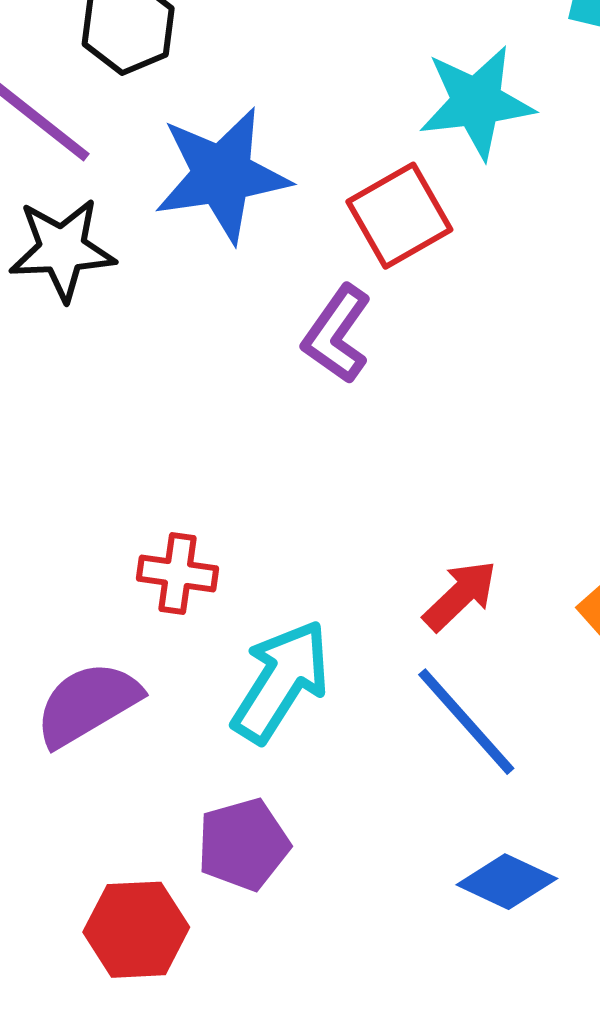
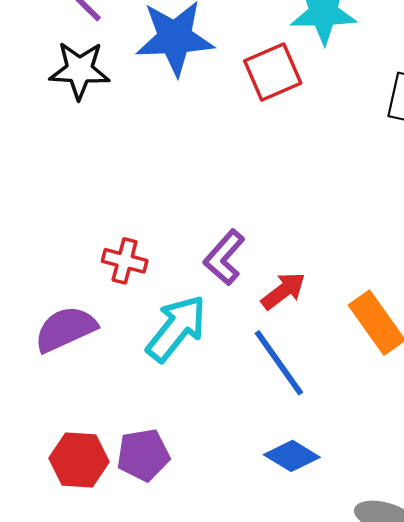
purple L-shape: (337, 334) -> (224, 257), moved
purple pentagon: (243, 844) -> (143, 455), moved

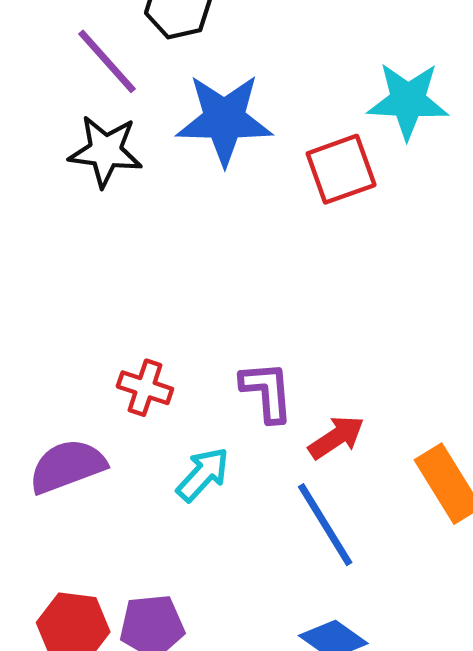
purple L-shape: (224, 257) -> (267, 392), turned 130
cyan arrow: (176, 328) -> (203, 474), size x0.7

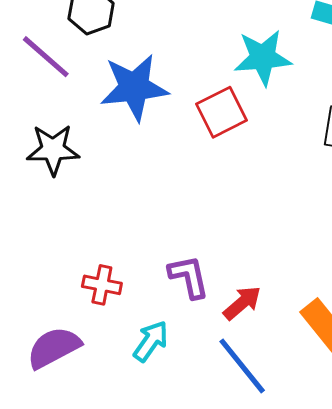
black star: (105, 151) -> (53, 150), moved

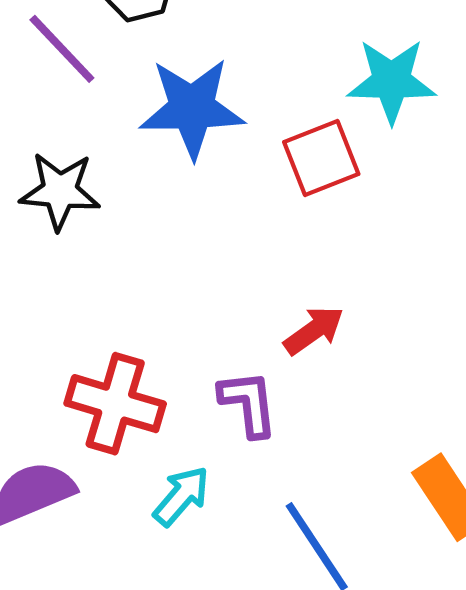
red cross: (102, 285) -> (115, 404), size x1.6
red arrow: (242, 303) -> (314, 330), moved

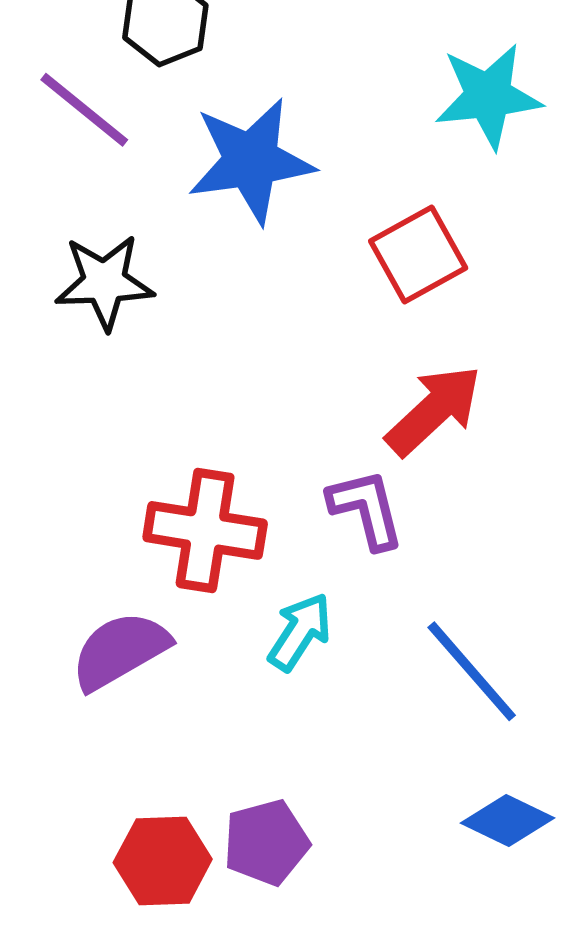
red square: (321, 158) -> (418, 255), moved
red arrow: (314, 330) -> (434, 410), size x1.4

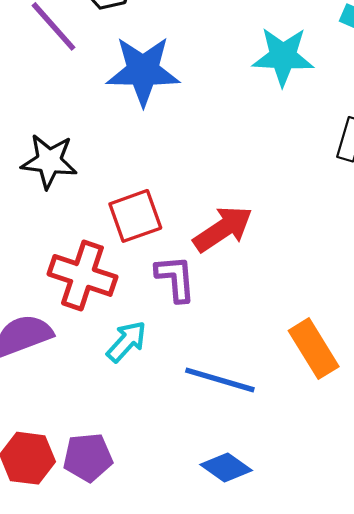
red square: (418, 255) -> (135, 216), moved
black star: (104, 282) -> (49, 161), moved
blue line: (472, 671) -> (220, 380), turned -42

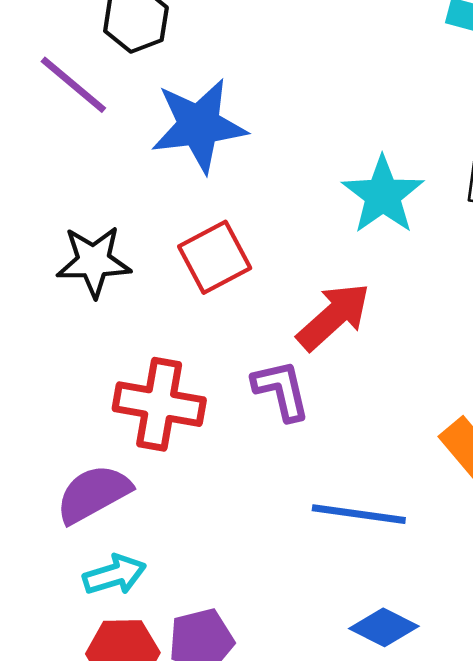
cyan star: (283, 57) -> (383, 195), moved, turned -30
red square: (135, 216) -> (215, 257), moved
cyan arrow: (127, 342) -> (114, 575), moved, turned 39

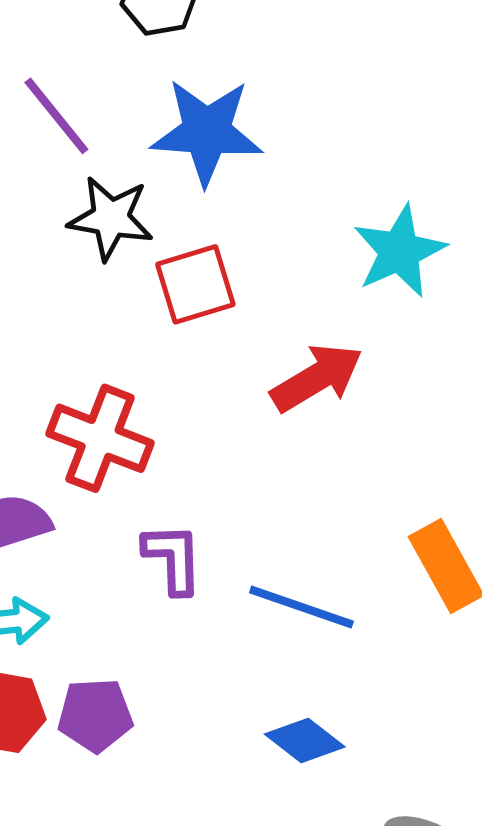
purple line: (73, 85) -> (56, 116), moved
black star: (94, 261) -> (111, 218), moved
purple L-shape: (281, 390) -> (173, 558), moved

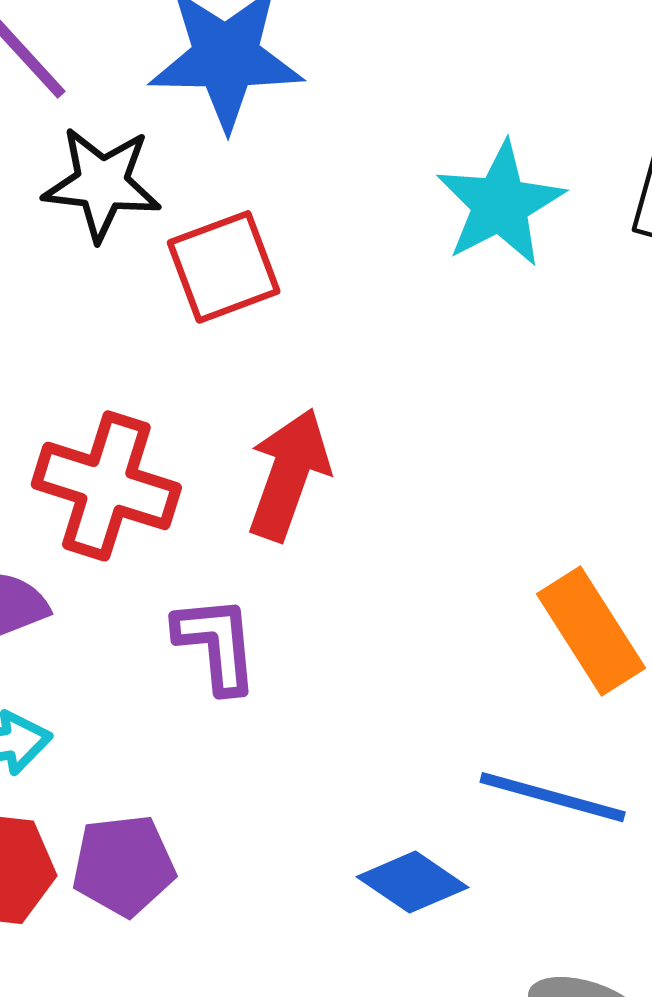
red arrow: (317, 378) -> (289, 474), moved, turned -36
blue line: (301, 607) -> (553, 797), moved

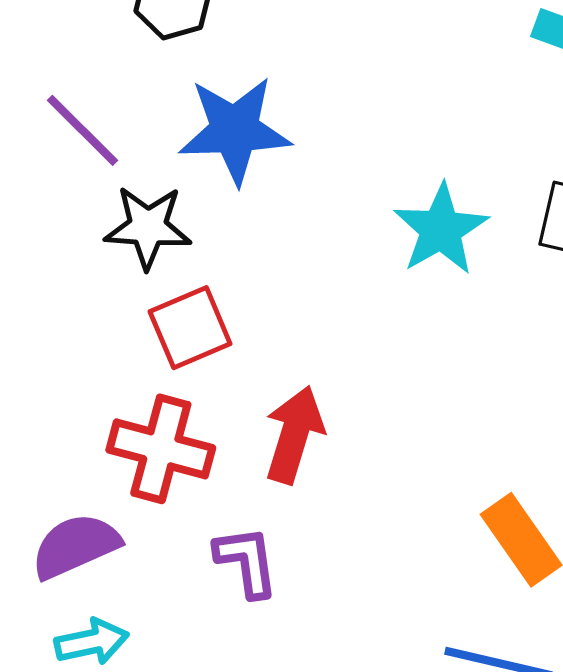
red square: (224, 267) -> (190, 328), moved

